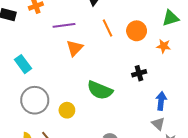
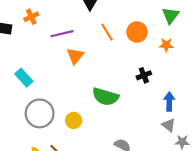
green triangle: (171, 18) -> (171, 15), turned -30

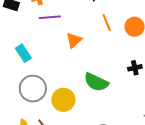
purple line: (62, 34) -> (50, 17), moved
yellow circle: (74, 120) -> (63, 100), size x1.5

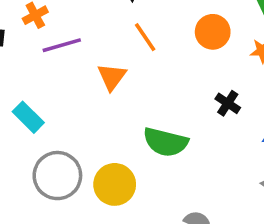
orange line: (107, 23) -> (145, 37), moved
black cross: (135, 68) -> (228, 103), turned -32

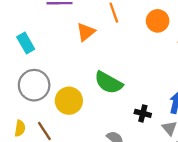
black cross: (228, 103) -> (143, 113), moved, turned -35

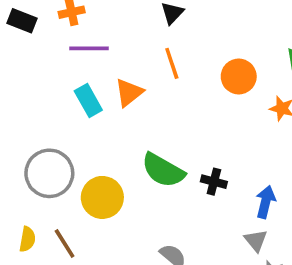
cyan rectangle: (26, 43) -> (88, 100), moved
black cross: (143, 113) -> (214, 182), moved

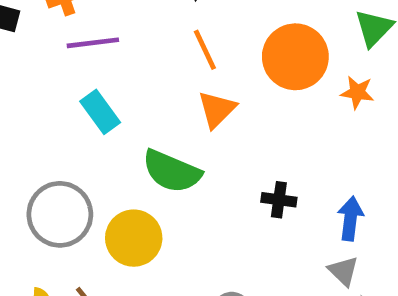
orange circle: (239, 76) -> (295, 57), size x1.4
orange triangle: (129, 93) -> (217, 109), moved
green semicircle: (163, 170) -> (172, 171), moved

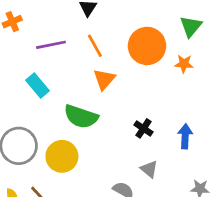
purple line: (93, 43) -> (51, 45), moved
black cross: (279, 200) -> (143, 128), turned 30
gray triangle: (343, 271) -> (149, 169), moved

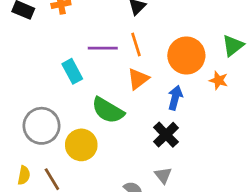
purple line: (51, 45) -> (103, 48), moved
black cross: (143, 128) -> (166, 135), size x1.4
blue arrow: (185, 136) -> (175, 98), moved

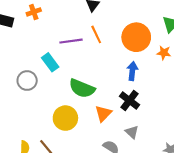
orange triangle: (138, 79) -> (103, 113), moved
gray circle: (42, 126) -> (27, 81), moved, size x0.7

